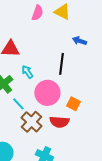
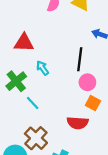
pink circle: (47, 93) -> (87, 82), moved, size x0.6
brown cross: (31, 122) -> (36, 138), moved

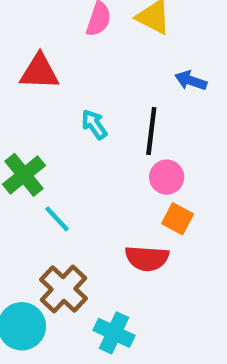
red triangle: (24, 43) -> (39, 72), moved
cyan arrow: (42, 68) -> (94, 124), moved

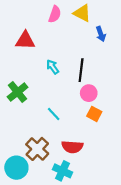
blue arrow: (191, 81) -> (101, 34), moved, turned -128
cyan line: (57, 219) -> (54, 114), moved
red semicircle: (147, 258) -> (72, 147), moved

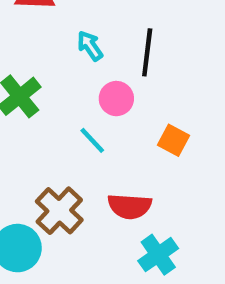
pink circle: (89, 93) -> (116, 99), moved
cyan cross: (62, 171) -> (158, 255), moved, turned 30

